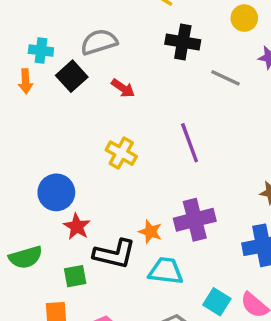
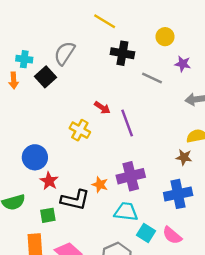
gray semicircle: (99, 42) -> (64, 53), turned -40
red arrow: (123, 88) -> (102, 108), moved
cyan trapezoid: (166, 271) -> (126, 212), moved

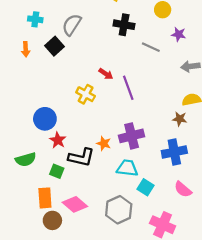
cyan cross: (24, 59) -> (35, 19), moved
green square: (48, 215) -> (57, 171), turned 32
pink semicircle: (172, 235) -> (183, 189), moved

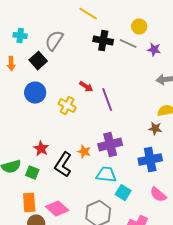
gray line: (151, 47) -> (128, 44), moved
blue circle: (45, 119) -> (35, 93), moved
black L-shape: (81, 157) -> (63, 165), turned 110
green square: (57, 171) -> (32, 173), moved

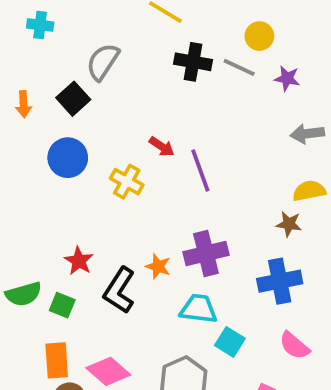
cyan cross: (20, 36) -> (40, 25), moved

